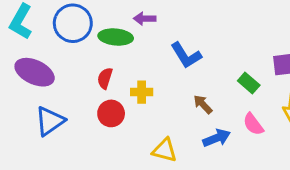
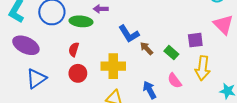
yellow cross: (142, 92) -> (113, 66), moved, size x1.6
brown arrow: (203, 104) -> (146, 48), moved
blue arrow: (217, 138) -> (150, 90), turned -96

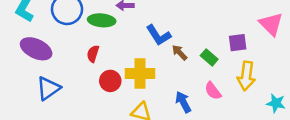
red circle: (78, 73) -> (110, 81), moved

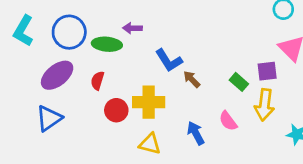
purple square: (238, 43) -> (267, 71), moved
purple ellipse: (36, 49) -> (57, 75), moved, turned -64
green rectangle: (209, 57) -> (239, 82), moved

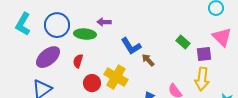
green rectangle: (239, 82) -> (183, 42), moved
yellow cross: (149, 102) -> (116, 77), turned 30

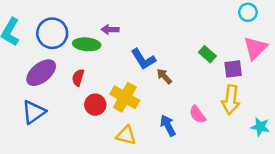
pink triangle: (222, 37) -> (255, 48), turned 30

